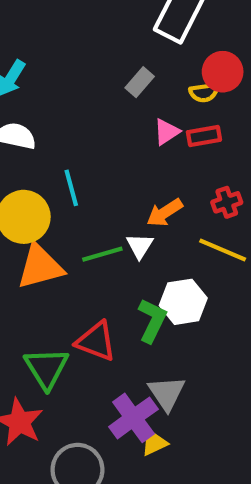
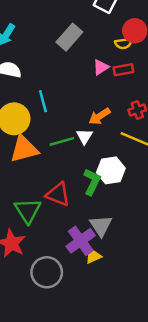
gray rectangle: (140, 82) -> (69, 37), moved, size x1.5

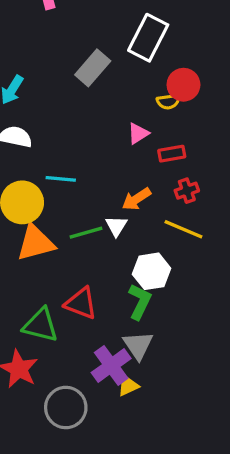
gray rectangle: (69, 37) -> (93, 68), moved
red rectangle: (123, 70) -> (172, 154), moved
cyan line: (43, 101) -> (61, 179), turned -70
green L-shape: (92, 182) -> (140, 302), moved
green triangle: (28, 211) -> (41, 325), turned -44

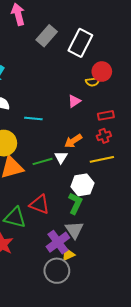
gray rectangle: (93, 68) -> (47, 36), moved
red rectangle: (172, 154) -> (106, 115), moved
cyan line: (61, 179) -> (33, 119), moved
yellow line: (183, 229) -> (102, 159), turned -35
gray circle: (66, 408) -> (57, 271), moved

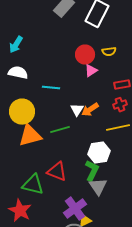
red circle: (102, 72) -> (85, 55), moved
white triangle: (61, 157) -> (77, 110), moved
gray triangle: (74, 230) -> (98, 187), moved

